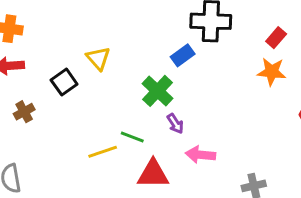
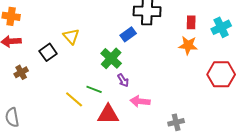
red rectangle: (276, 38) -> (191, 22), turned -40
yellow line: (103, 152) -> (74, 99), turned 60

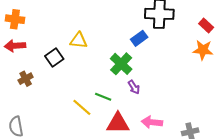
red rectangle: (191, 22) -> (206, 26), turned -48
yellow triangle: (71, 36) -> (79, 40), turned -42
pink arrow: (140, 101) -> (152, 122), moved

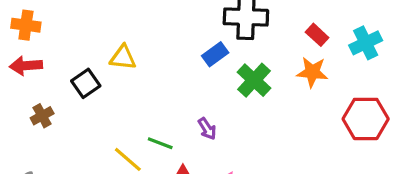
green cross: (121, 64) -> (254, 80), moved

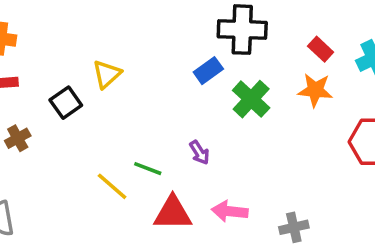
yellow triangle: (123, 57) -> (107, 74), turned -48

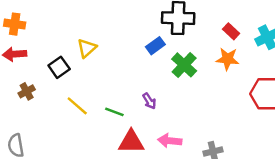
yellow line: (112, 186) -> (77, 106), moved

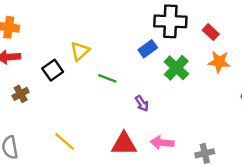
red rectangle: (231, 31) -> (211, 32), moved
yellow line: (77, 106) -> (65, 141), moved
green line: (114, 112) -> (107, 78), moved

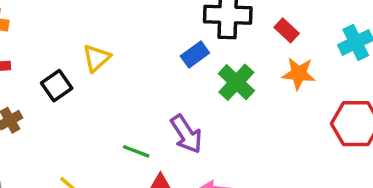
green line: (107, 78) -> (136, 151), moved
purple arrow: (142, 103) -> (186, 134), size x1.6

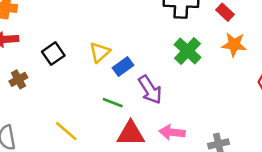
blue rectangle: (195, 55) -> (123, 66), moved
yellow triangle: (96, 58) -> (100, 52), moved

